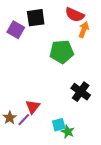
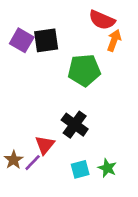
black square: (36, 18) -> (46, 40), moved
black cross: (81, 92) -> (75, 125), moved
green star: (68, 132) -> (107, 168), moved

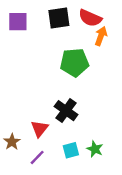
purple square: (22, 40) -> (18, 22), moved, turned -30
black square: (46, 40) -> (59, 18), moved
purple line: (33, 163) -> (37, 157), moved

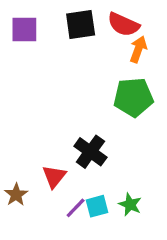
green pentagon: (74, 62) -> (133, 97), moved
purple line: (37, 157) -> (76, 208), moved

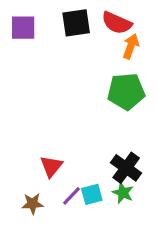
black cross: (90, 152) -> (126, 168), moved
brown star: (16, 195) -> (33, 204), moved, turned 30

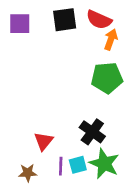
black cross: (126, 168) -> (92, 132), moved
green star: (123, 193) -> (104, 164), size x1.6
purple line: (72, 196) -> (61, 166), turned -42

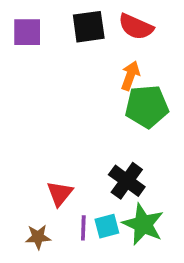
orange arrow: (111, 39) -> (130, 76), moved

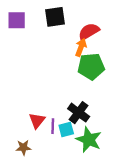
red semicircle: (136, 27) -> (89, 32), moved, turned 125
cyan square: (107, 226) -> (66, 129), moved
purple line: (83, 228) -> (53, 126), moved

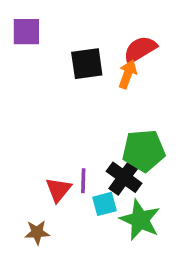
black square: (55, 17) -> (87, 64), moved
green pentagon: (91, 66) -> (144, 151), moved
purple line: (53, 126) -> (83, 181), moved

